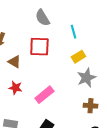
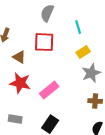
gray semicircle: (42, 18) -> (47, 13), turned 54
red star: (15, 88) -> (20, 83), size x1.5

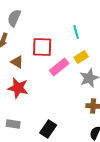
gray semicircle: (47, 13) -> (14, 18), moved
pink rectangle: (49, 90) -> (59, 67), moved

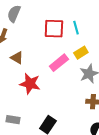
red square: (42, 47) -> (54, 29), moved
red star: (18, 88) -> (30, 84), moved

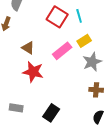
red square: (54, 29) -> (57, 17), turned 30
brown triangle: (17, 58) -> (28, 48), moved

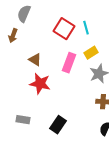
pink rectangle: (62, 51) -> (69, 63), turned -30

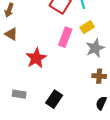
brown triangle: (35, 60) -> (11, 34), moved
red star: (40, 84) -> (36, 58), turned 30

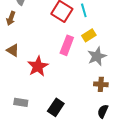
brown triangle: (11, 34) -> (13, 50), moved

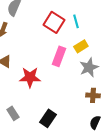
red star: (38, 66) -> (30, 77), turned 30
gray rectangle: (21, 102) -> (13, 113), turned 48

